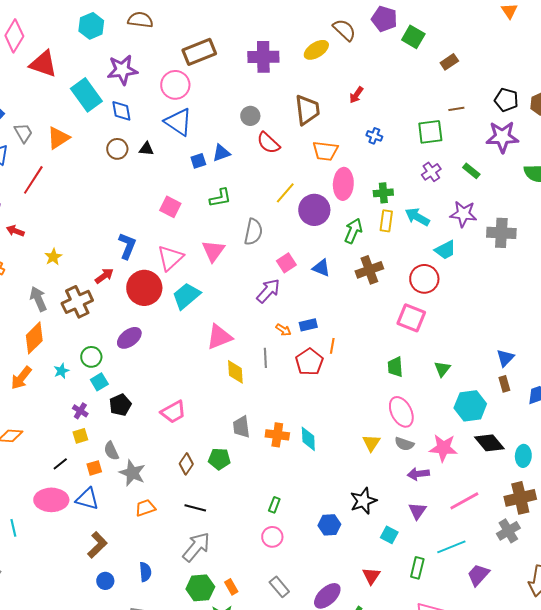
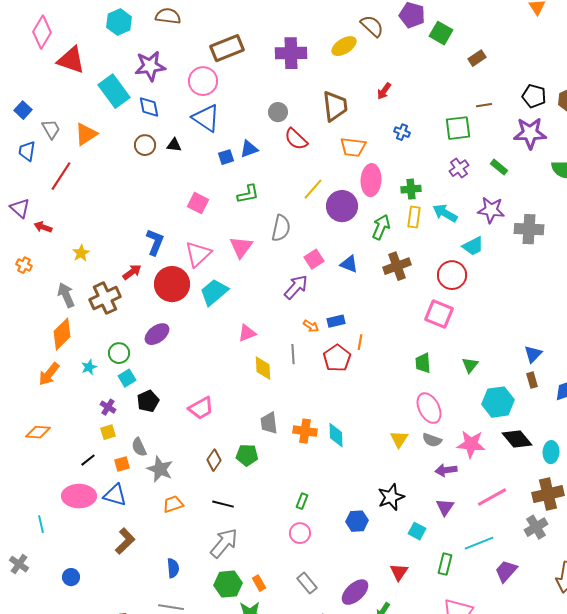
pink triangle: (219, 337) -> (247, 333), size x0.7
blue circle: (105, 581) -> (71, 577), moved

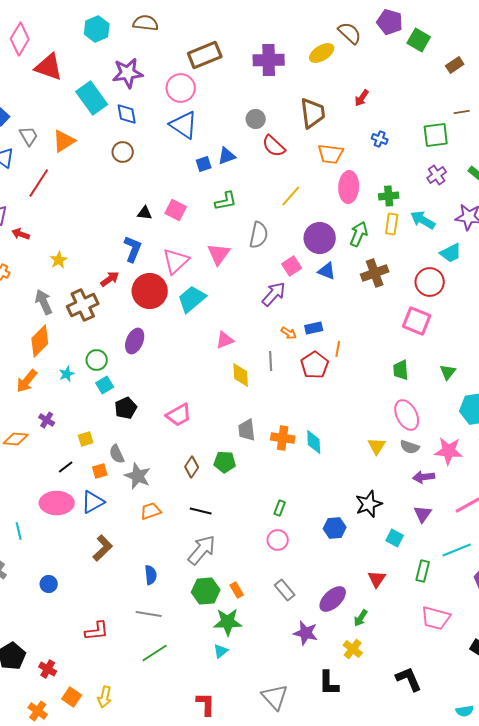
black triangle: (174, 145) -> (145, 213), moved
purple circle: (342, 206) -> (320, 238), moved
purple ellipse: (157, 334) -> (135, 341), turned -30
purple cross: (108, 407) -> (47, 420), moved
blue triangle: (115, 495) -> (93, 502), turned -45

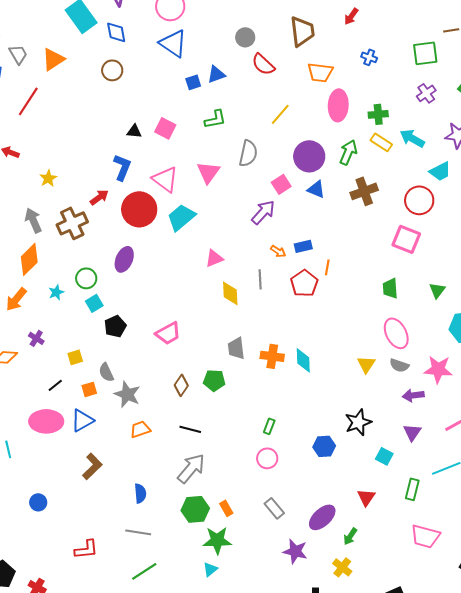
yellow rectangle: (392, 224) -> (381, 142), turned -65
pink triangle: (176, 261) -> (165, 179), turned -40

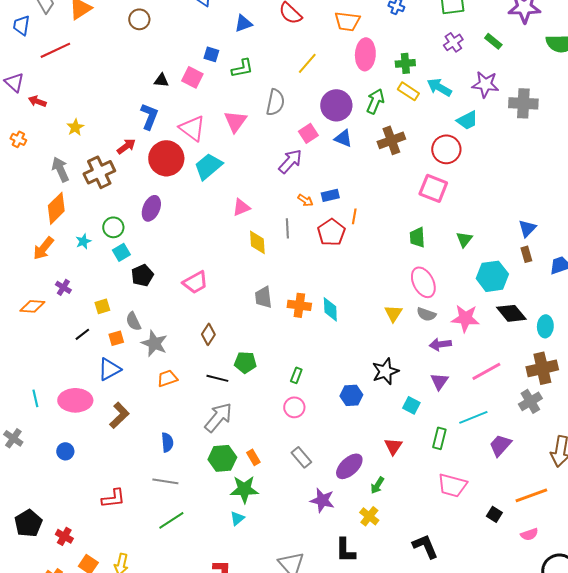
blue square: (193, 82) -> (211, 54), moved, turned 35
red line: (28, 101) -> (55, 50), turned 32
green pentagon: (214, 380) -> (245, 362), moved
pink ellipse: (46, 421) -> (75, 400), moved

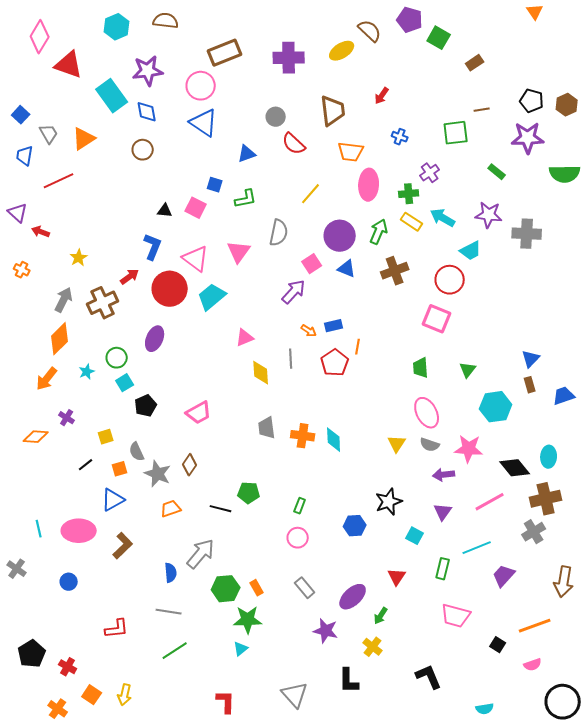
purple cross: (453, 42) -> (430, 173), moved
gray arrow: (60, 169) -> (64, 300), turned 50
black diamond: (511, 313) -> (515, 468), moved
brown diamond: (208, 334) -> (190, 465), moved
gray arrow: (218, 417) -> (201, 554), moved

